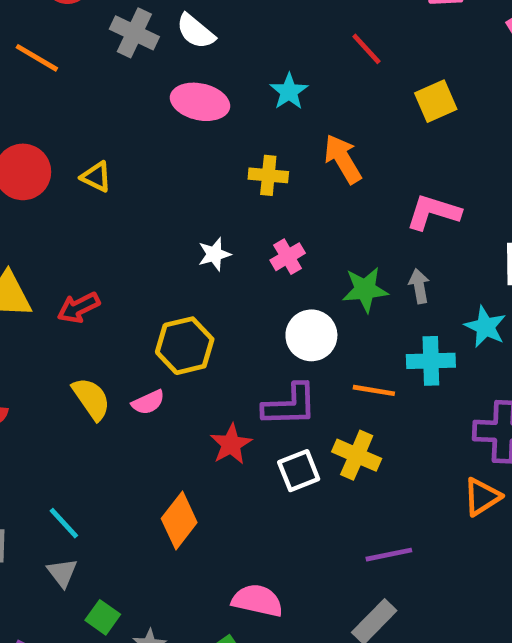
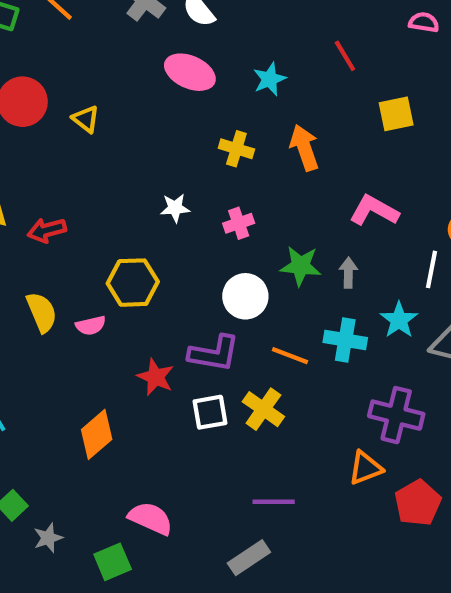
red star: (231, 444) -> (156, 377), turned -30

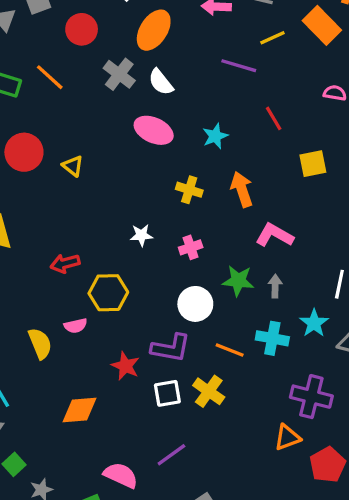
pink L-shape: (374, 210) -> (274, 235), moved
red arrow: (47, 230) -> (65, 263), moved
yellow semicircle: (42, 312) -> (40, 343), moved
orange diamond: (97, 434) -> (80, 410), turned 36
purple line: (274, 502) -> (171, 455), moved, turned -36

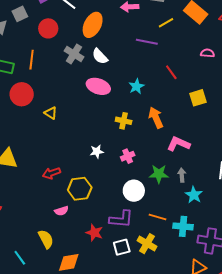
orange line: (50, 77) -> (32, 60), turned 60
red circle: (24, 152) -> (22, 94), moved
cyan star: (314, 323) -> (194, 195), moved
cyan cross: (272, 338) -> (183, 226), moved
yellow semicircle: (40, 343) -> (46, 239), moved

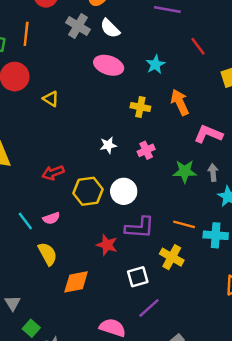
white circle: (134, 191) -> (124, 191), moved
pink semicircle: (61, 211) -> (51, 218), moved
white square: (122, 247) -> (138, 277), moved
cyan line: (20, 258) -> (25, 221), moved

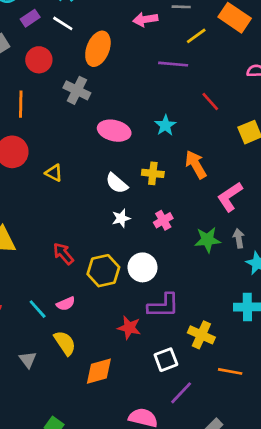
white semicircle: (110, 28) -> (117, 183), moved
pink L-shape: (208, 134) -> (230, 197), turned -52
red arrow: (53, 173) -> (63, 254), turned 75
orange line: (184, 224) -> (230, 371), moved
gray triangle: (13, 303) -> (28, 360), moved

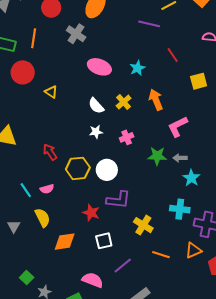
yellow cross: (153, 173) -> (124, 102), turned 35
gray arrow: (239, 238) -> (180, 158), turned -88
white square: (166, 360) -> (104, 241), moved

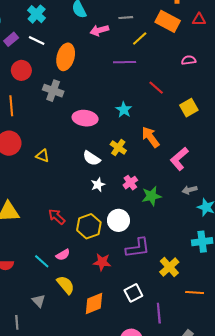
green star: (157, 156) -> (151, 196), moved
red star: (91, 213) -> (102, 262), moved
yellow cross: (143, 225) -> (169, 267), turned 30
purple line: (123, 266) -> (159, 313), turned -42

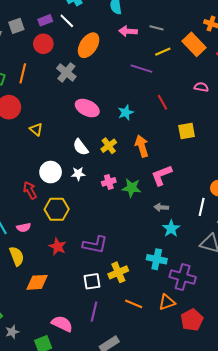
purple rectangle: (11, 39) -> (45, 20), moved
green star: (151, 196) -> (132, 188), moved
white circle: (118, 220) -> (51, 172), moved
white square: (133, 293) -> (92, 281), moved

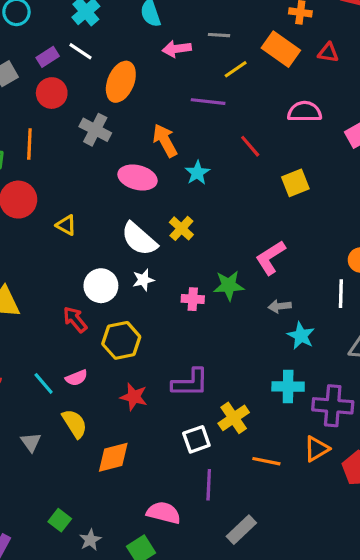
pink semicircle: (201, 87) -> (305, 112), size x1.5
orange arrow: (142, 146) -> (165, 141), moved
white semicircle: (81, 147) -> (139, 239), size x1.4
pink cross: (109, 182) -> (193, 299), moved, turned 32

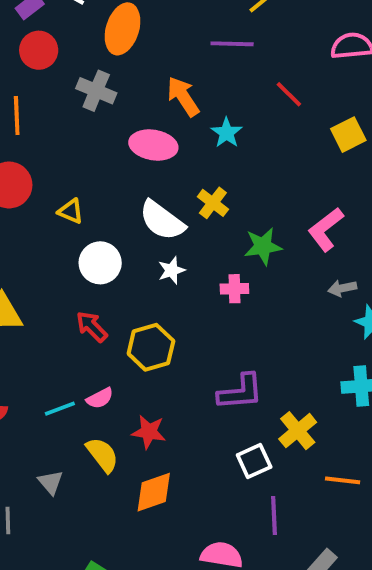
white circle: (101, 286) -> (100, 263), moved
green star: (229, 286) -> (263, 246), moved
cyan line: (44, 383) -> (60, 409), turned -65
red star: (134, 397) -> (149, 432), moved

